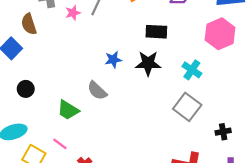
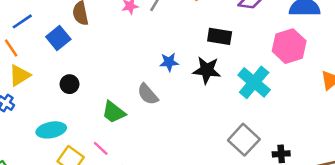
cyan cross: (192, 70) -> (254, 82), size x1.5
gray square: (187, 107) -> (244, 140), moved

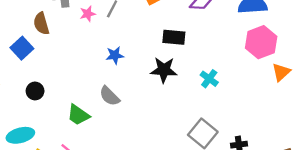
pink hexagon: (289, 46) -> (261, 42), moved
blue star: (169, 62) -> (115, 55), moved
cyan cross: (254, 82) -> (209, 79), size x0.6

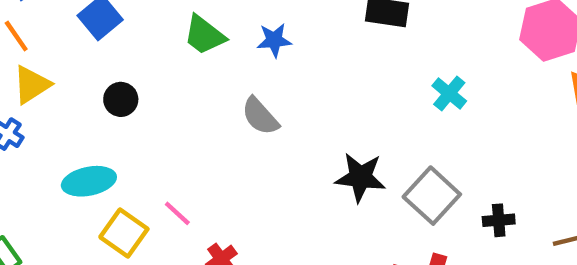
black star: (164, 70) -> (360, 177), moved
green trapezoid: (78, 115) -> (204, 35), moved

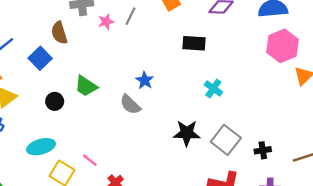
green trapezoid: (204, 35) -> (86, 86), moved
blue star: (274, 40) -> (145, 80), moved, turned -30
cyan cross: (449, 93) -> (213, 88), moved

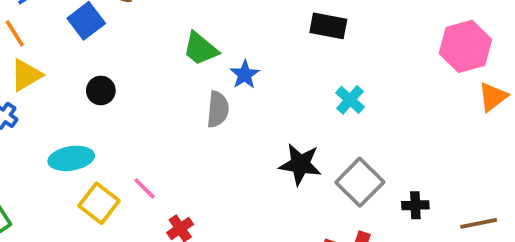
green trapezoid: (86, 86) -> (201, 49), moved
gray semicircle: (130, 104) -> (218, 109), turned -135

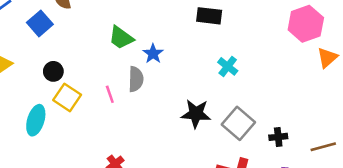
cyan ellipse: (71, 158) -> (36, 120), turned -60
pink line: (145, 189) -> (110, 94), moved, turned 30
yellow square: (99, 203) -> (67, 97), moved

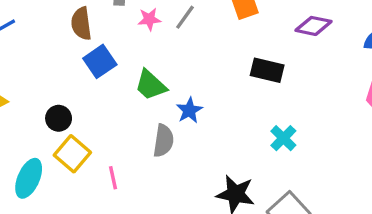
blue square: (40, 23) -> (100, 61), moved
pink line: (110, 94) -> (113, 178), moved

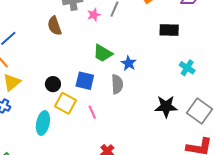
blue square: (100, 61) -> (85, 81), moved, turned -30

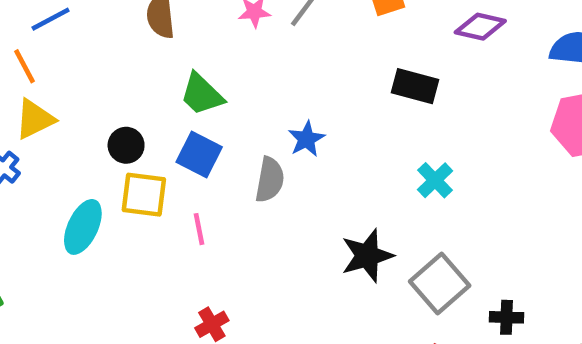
green trapezoid: (103, 53) -> (202, 94), moved
yellow square: (65, 103) -> (144, 195), turned -35
black star: (166, 106) -> (367, 256), turned -30

